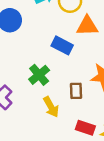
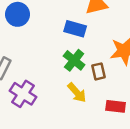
green cross: (39, 75) -> (74, 60), moved

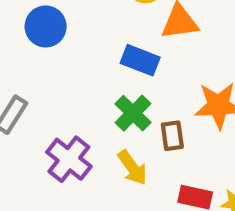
purple cross: (23, 94) -> (69, 159), moved

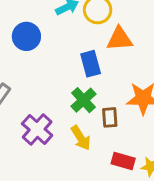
blue rectangle: (140, 60) -> (91, 64), turned 50

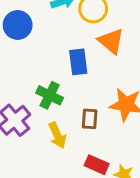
orange triangle: (120, 39) -> (111, 41), turned 36
green cross: (84, 100) -> (50, 95), moved, turned -30

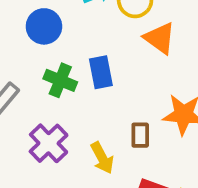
blue rectangle: (78, 62) -> (101, 72), moved
green cross: (50, 95) -> (60, 80), moved

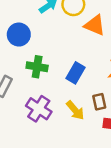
blue rectangle: (101, 72) -> (75, 73), moved, turned 54
brown rectangle: (140, 135) -> (99, 102), moved

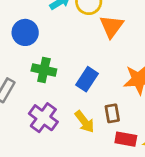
orange triangle: (95, 25) -> (112, 26), turned 40

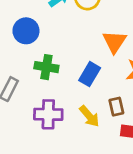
orange triangle: (112, 26) -> (115, 42), moved
purple cross: (43, 118) -> (48, 114), turned -32

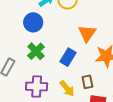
blue circle: (26, 31) -> (33, 22), moved
green cross: (46, 67) -> (36, 51), turned 36

